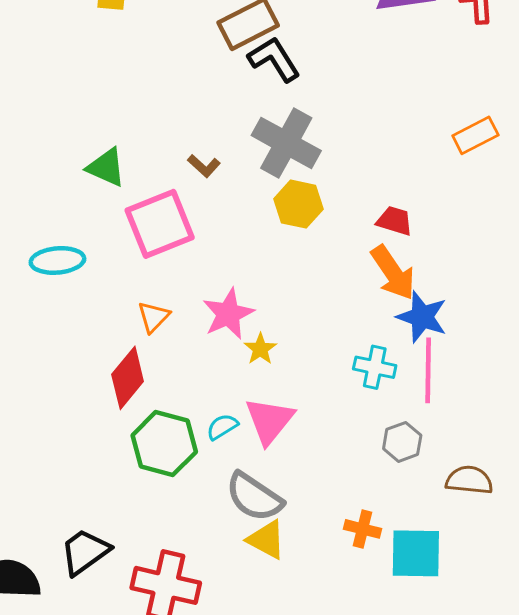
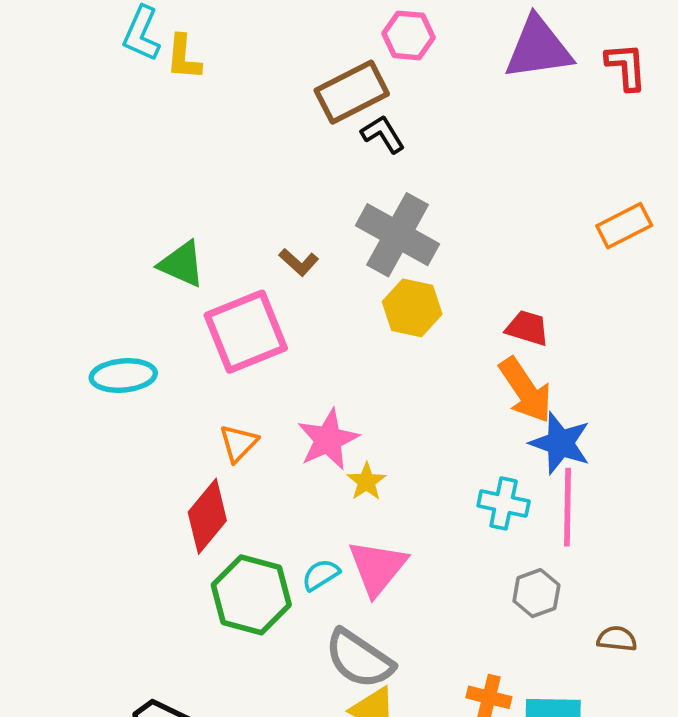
black L-shape: (274, 59) -> (383, 134), size x0.7
brown semicircle: (469, 480) -> (617, 639), size x0.7

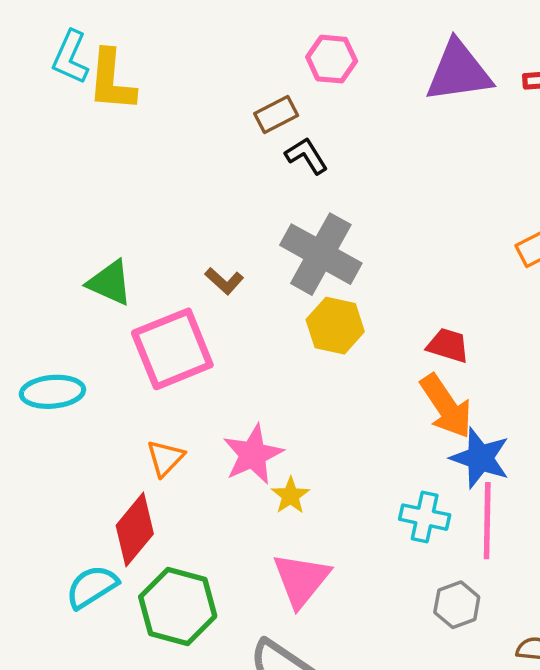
yellow L-shape: (184, 57) -> (112, 81), size x1.4
brown rectangle: (352, 92) -> (276, 115), size x0.6
cyan semicircle: (321, 575) -> (92, 587), moved, size x1.4

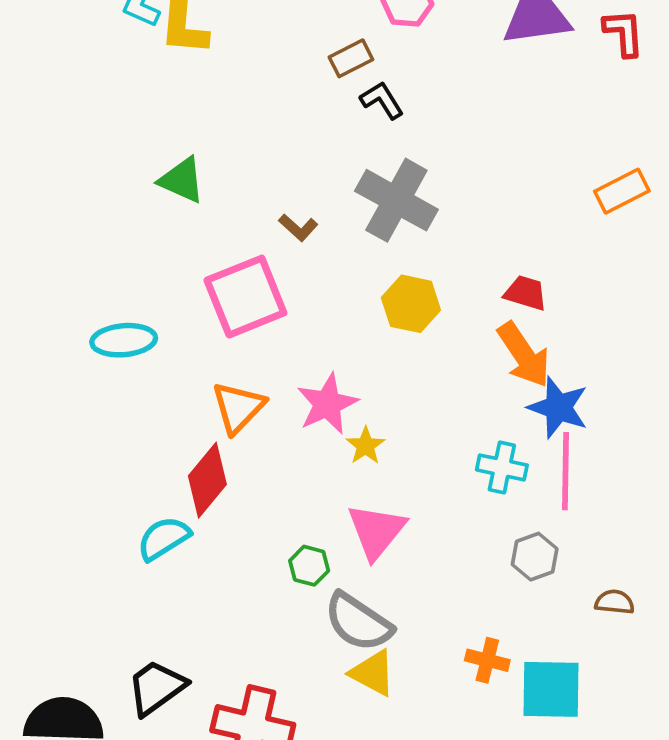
green triangle: (110, 283) -> (182, 180), moved
yellow hexagon: (335, 326) -> (411, 304), moved
orange triangle: (165, 458) -> (238, 407), size x1.4
green hexagon: (178, 607) -> (309, 566), moved, size x0.5

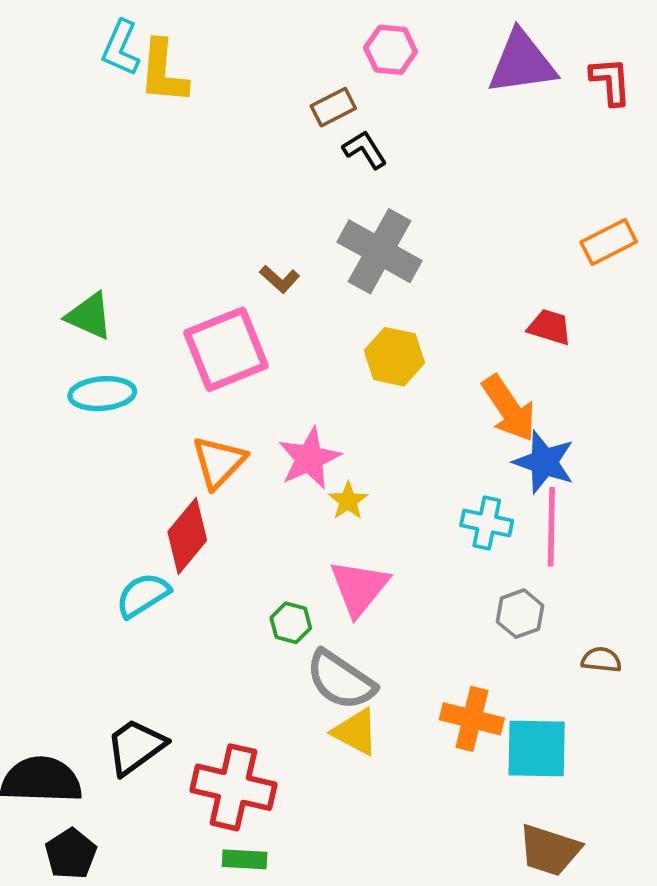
green triangle: (182, 180) -> (89, 316), moved
red trapezoid: (526, 293) -> (550, 327), moved
orange cross: (487, 660) -> (472, 719), size x1.4

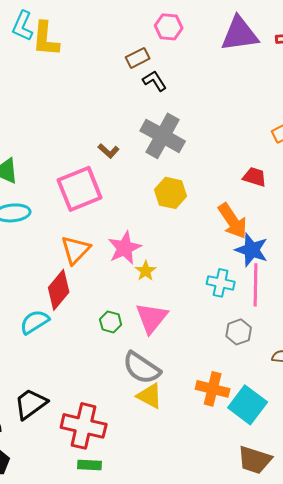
green hexagon: (291, 623) -> (111, 322), moved
cyan square: (537, 749) -> (248, 405), turned 36

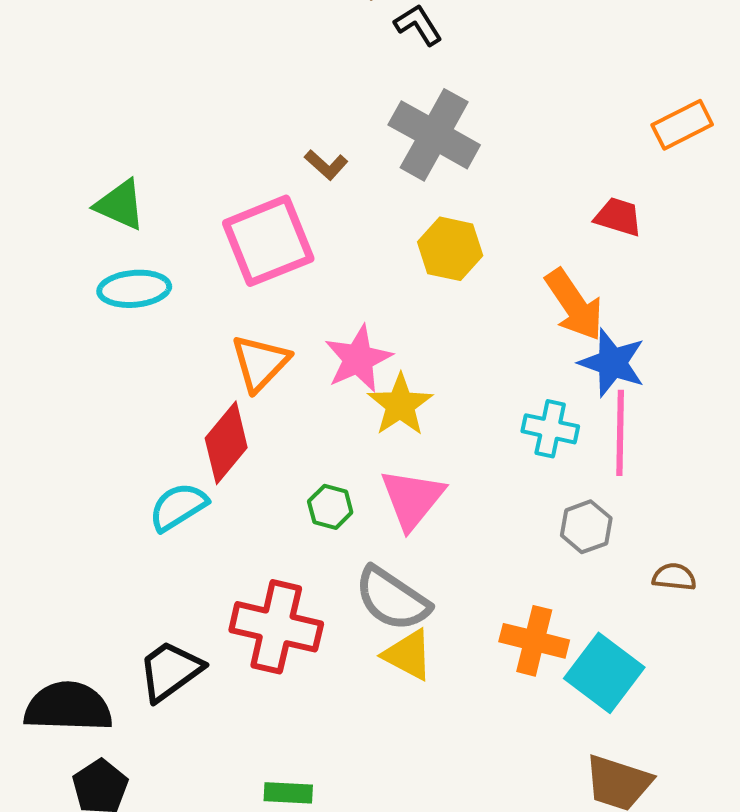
yellow star: (146, 271) -> (400, 405), size x1.5
red cross: (84, 426) -> (276, 627), moved

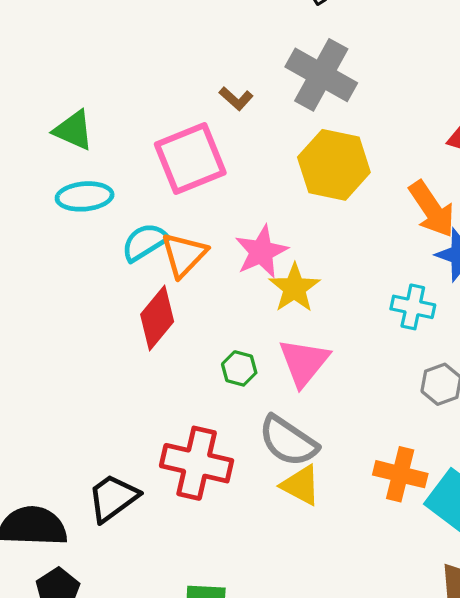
yellow hexagon: (450, 249) -> (334, 165), size x1.4
cyan semicircle: (178, 507) -> (144, 242), moved

